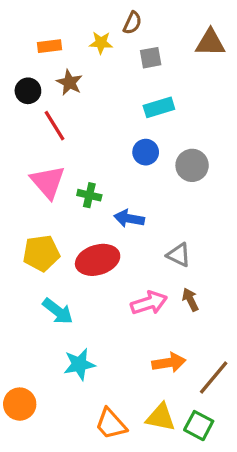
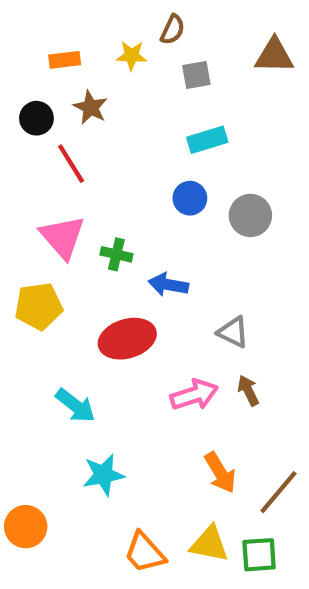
yellow pentagon: (41, 253) -> (39, 306), moved
orange arrow: (169, 363) -> (220, 473), turned 68
green square: (199, 426) -> (259, 555), turned -32

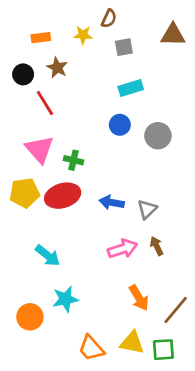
blue arrow: (168, 285) -> (112, 202), moved
gray triangle: (233, 332) -> (147, 209), turned 50
red ellipse: (127, 339) -> (63, 196), moved
orange circle: (26, 527) -> (30, 317), moved

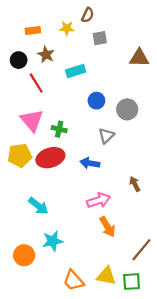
brown triangle: (173, 35) -> (139, 58), moved
cyan rectangle: (131, 88) -> (76, 71), moved
gray triangle: (147, 209) -> (106, 136), moved
brown arrow: (157, 246) -> (135, 184), moved
orange arrow: (139, 298) -> (107, 227), moved

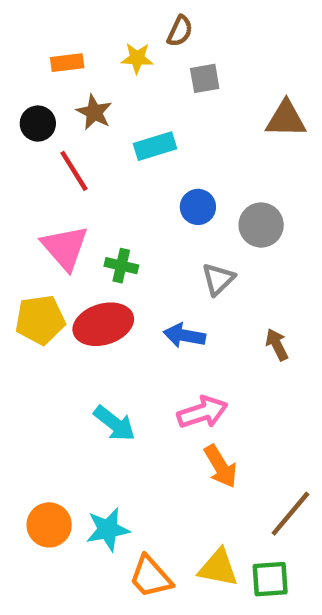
brown arrow: (135, 184) -> (277, 345), moved
cyan arrow: (38, 206) -> (114, 423), moved
cyan star: (53, 241) -> (108, 529), moved

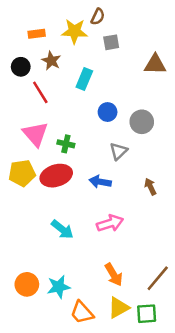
yellow star: (137, 58) -> (75, 31), size x1.5
cyan rectangle: (155, 146) -> (84, 79), turned -50
orange arrow: (220, 466) -> (114, 275), moved
yellow triangle: (218, 568) -> (119, 308), turned -40

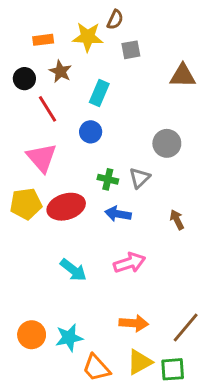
blue circle: (108, 112) -> (91, 132), moved
green cross: (66, 144) -> (108, 179), moved
orange arrow: (114, 275) -> (134, 323), turned -55

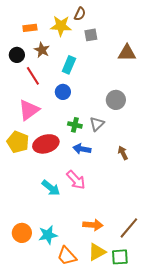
pink triangle: (42, 158) -> (29, 110), turned 35
yellow pentagon: (26, 204) -> (18, 142), turned 30
pink arrow: (129, 263) -> (76, 180), moved, turned 65

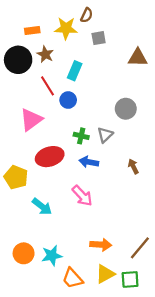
black circle: (17, 55) -> (18, 60), size x1.6
red line: (33, 76) -> (47, 86), moved
yellow pentagon: (18, 142) -> (16, 177), moved
cyan arrow: (51, 188) -> (42, 207), moved

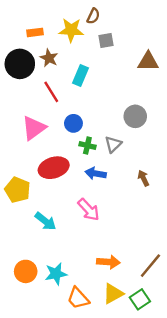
blue circle: (68, 100) -> (73, 123), moved
green square: (130, 279) -> (140, 299), turned -30

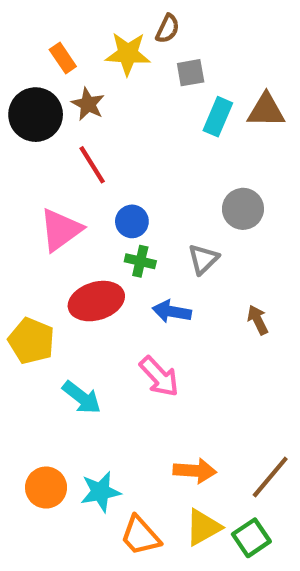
orange rectangle: (35, 32) -> (63, 58), turned 63
cyan rectangle: (80, 76) -> (218, 117), moved
green cross: (87, 145) -> (140, 261), moved

